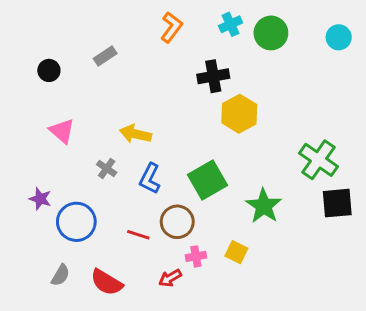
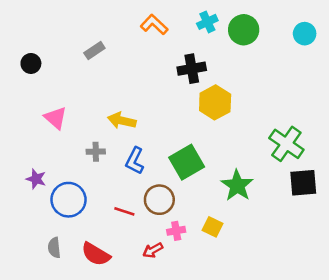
orange L-shape: (171, 27) -> (154, 25), turned -84
black circle: (49, 70) -> (31, 63), moved
gray cross: (107, 168) -> (96, 152), turned -36
gray semicircle: (60, 275) -> (54, 248), turned 144

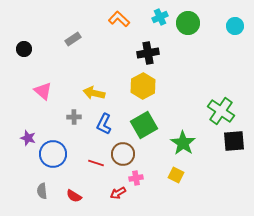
yellow hexagon: (215, 102) -> (143, 86), moved
yellow square: (212, 227) -> (176, 175), moved
red semicircle: (96, 254) -> (74, 196), size x0.7

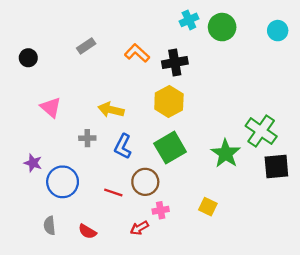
orange L-shape: (119, 19) -> (137, 53), moved
green star: (183, 143) -> (226, 153), moved

